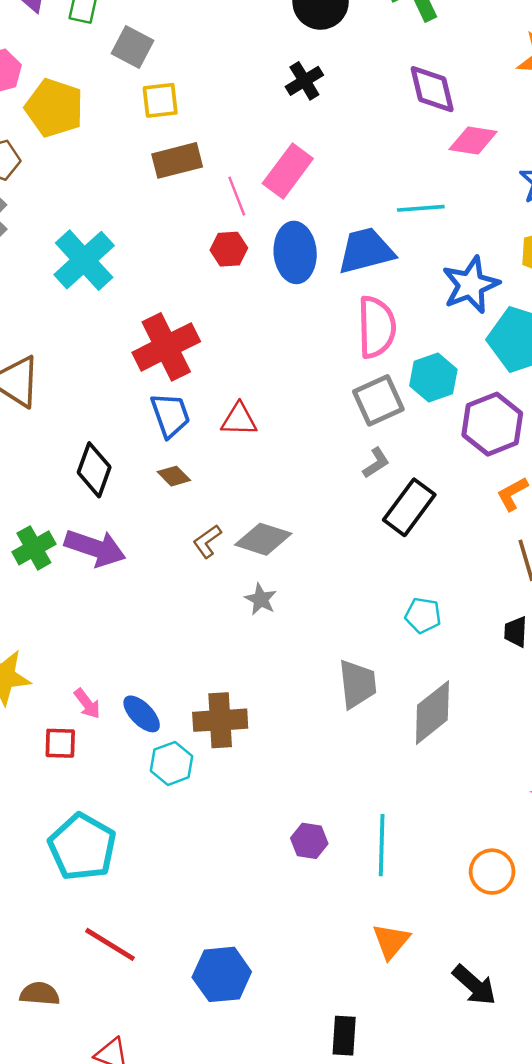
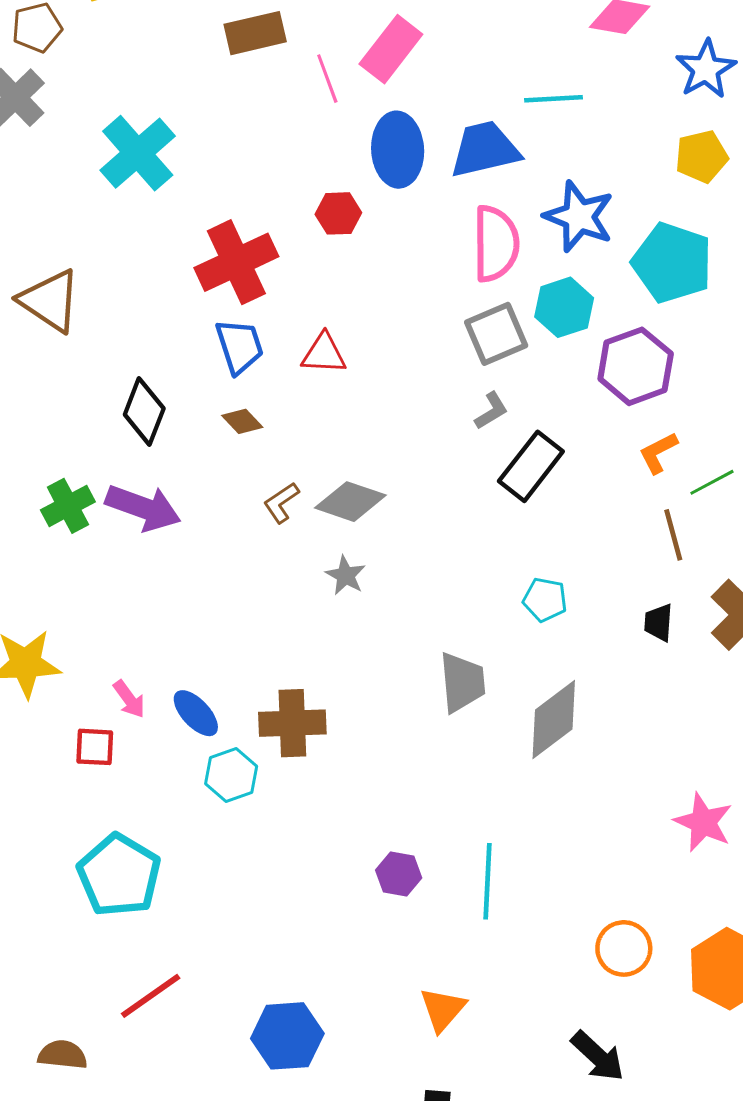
red hexagon: (229, 249) -> (338, 213), moved
blue star: (471, 285) -> (579, 217), moved, turned -30
orange circle: (492, 872) -> (624, 948), moved
orange triangle: (391, 941) -> (443, 1009), moved
red line: (110, 944) -> (151, 996), turned -68

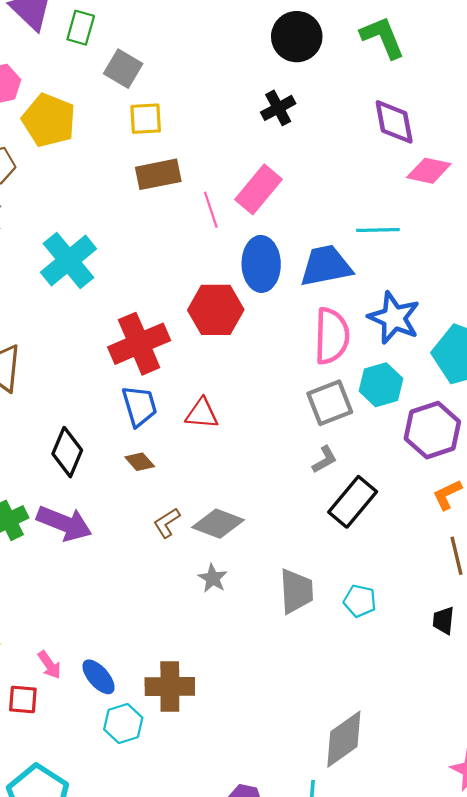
red hexagon: (338, 213) -> (216, 310), size x1.6
gray trapezoid: (462, 682) -> (296, 591), moved
gray diamond: (554, 720) -> (344, 739), moved

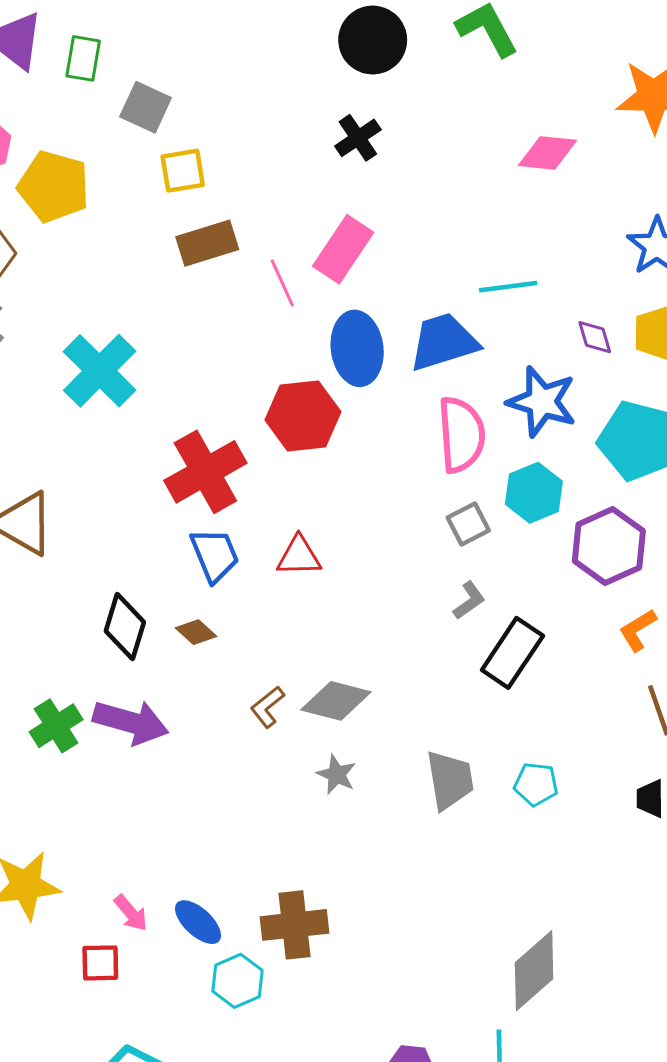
purple diamond: (394, 122) -> (595, 337), moved, size x0.6
pink diamond: (429, 171) -> (547, 153), moved
gray square: (330, 403) -> (468, 524), size x0.7
brown diamond: (140, 462) -> (196, 632), moved

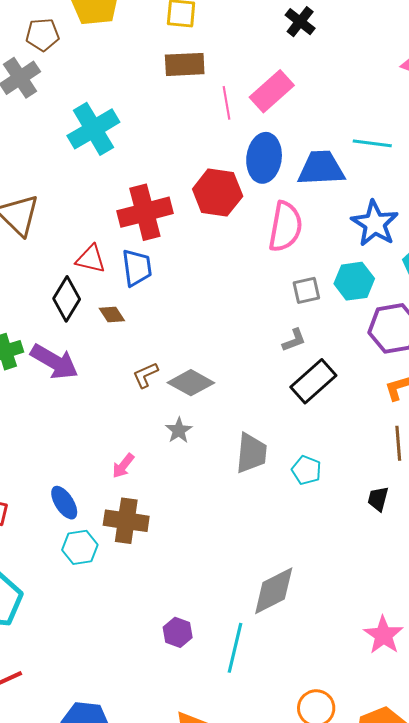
black cross: (358, 138) -> (300, 22), turned -32
pink semicircle: (461, 435) -> (285, 227), moved
red triangle: (299, 556) -> (91, 259), moved
pink arrow: (131, 913) -> (123, 466), moved, turned 64

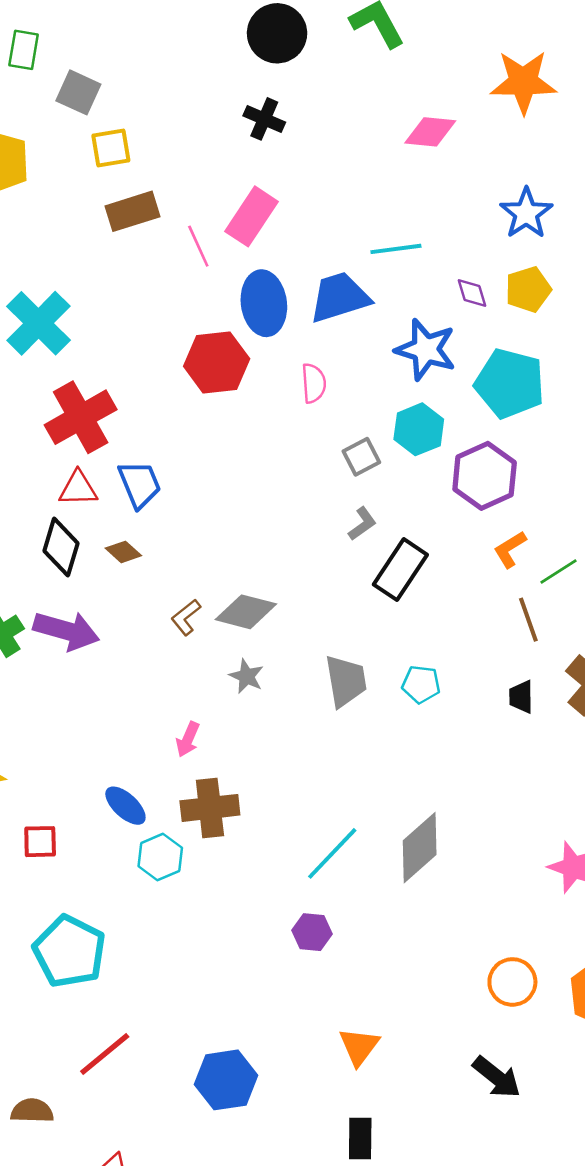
red cross: (145, 212) -> (81, 417), moved
pink semicircle: (285, 227) -> (314, 383), size x0.6
cyan line: (235, 648) -> (332, 853), moved, turned 45

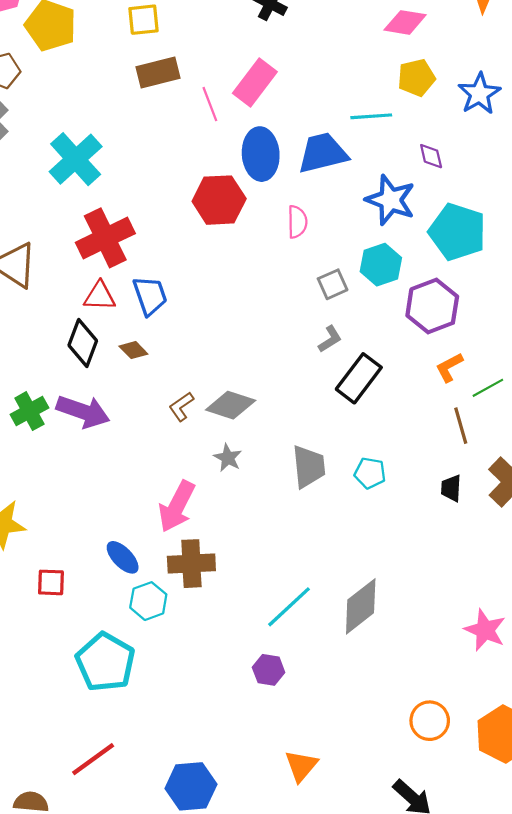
yellow pentagon: (528, 289) -> (416, 78), moved
pink arrow: (188, 739) -> (177, 506), size x1.8
cyan pentagon: (69, 951) -> (105, 662), moved

